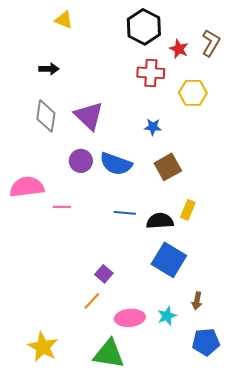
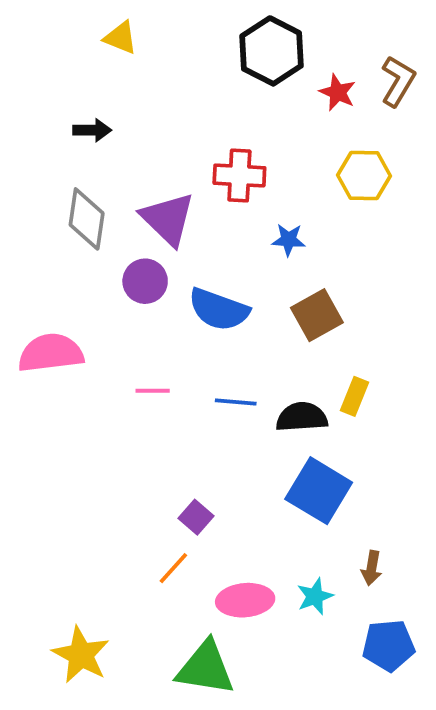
red cross: (151, 73) -> (239, 175), moved
purple circle: (81, 161) -> (145, 281), moved
pink line: (62, 207) -> (153, 391), moved

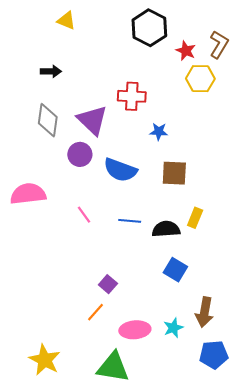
yellow hexagon: (364, 175) -> (200, 79), moved
brown square: (317, 315) -> (174, 173), turned 32
pink line: (153, 391) -> (84, 215), turned 54
blue square: (319, 491) -> (175, 270), size x0.7
brown arrow: (372, 568) -> (204, 312), size x1.6

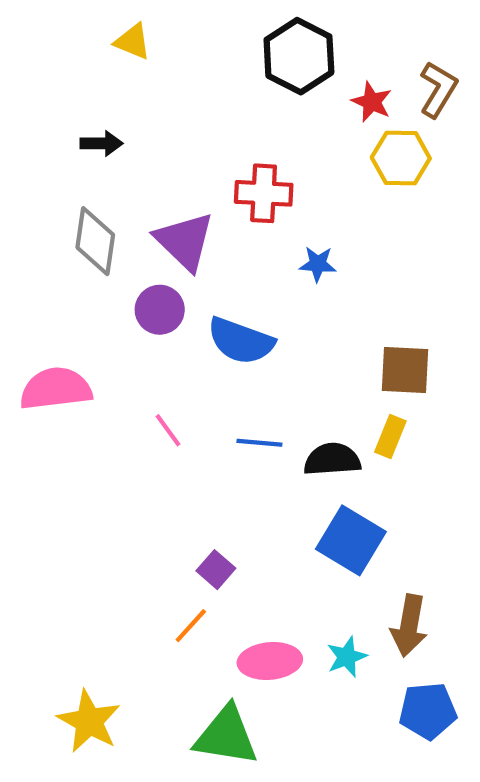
brown square: (174, 173) -> (405, 370), moved
blue square: (175, 270) -> (351, 540), size x1.4

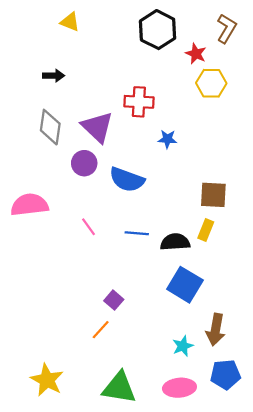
brown L-shape: (438, 89) -> (227, 28), moved
pink ellipse: (270, 661) -> (179, 388), moved

